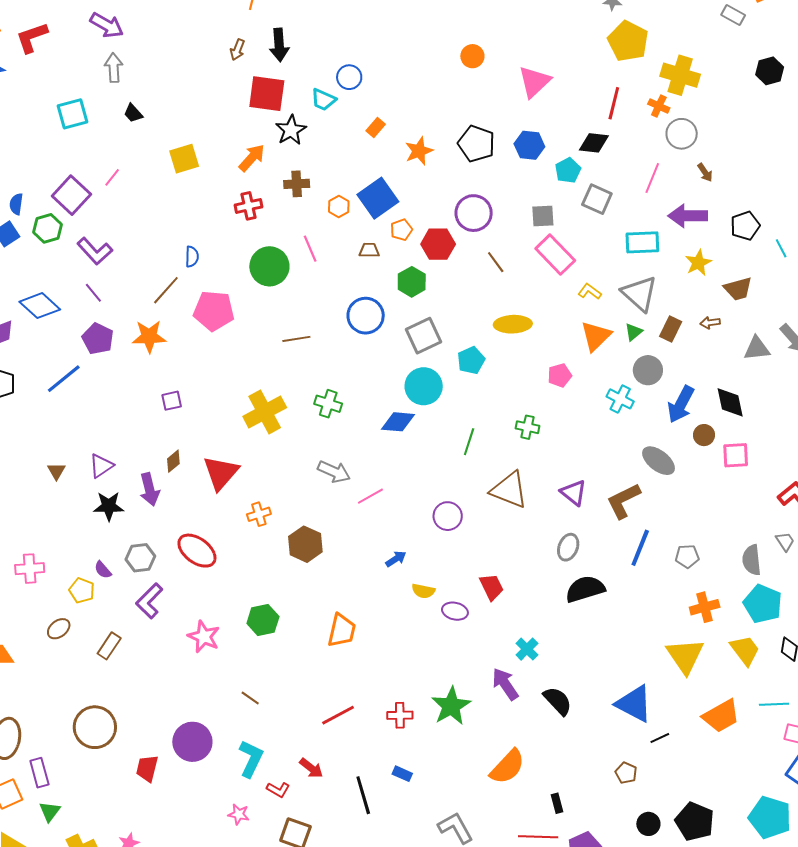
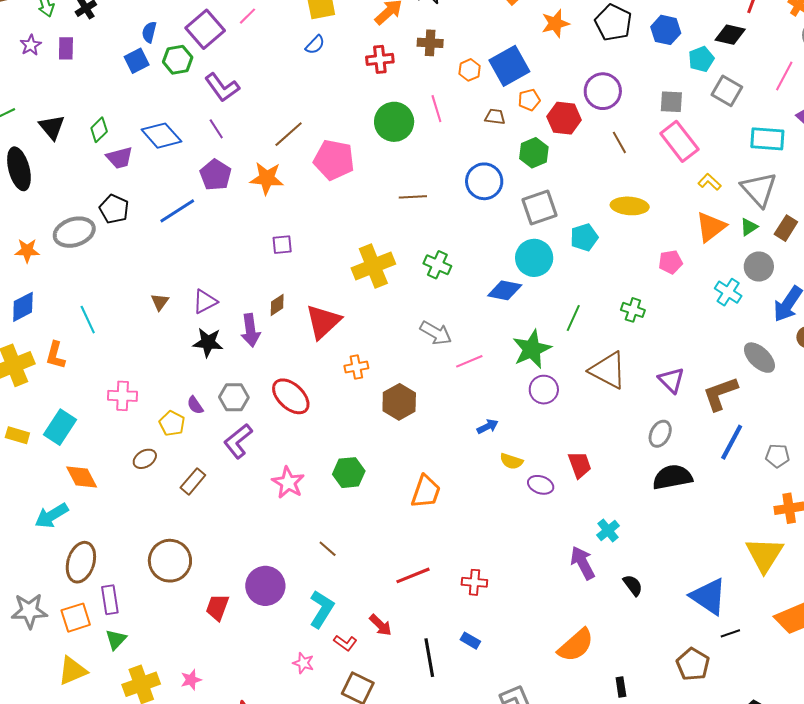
blue semicircle: (192, 257) -> (315, 45), moved, turned 35
black semicircle: (558, 701) -> (633, 585), size x0.7
green star: (451, 706) -> (532, 349), moved
brown pentagon: (626, 773) -> (693, 664), size x1.5

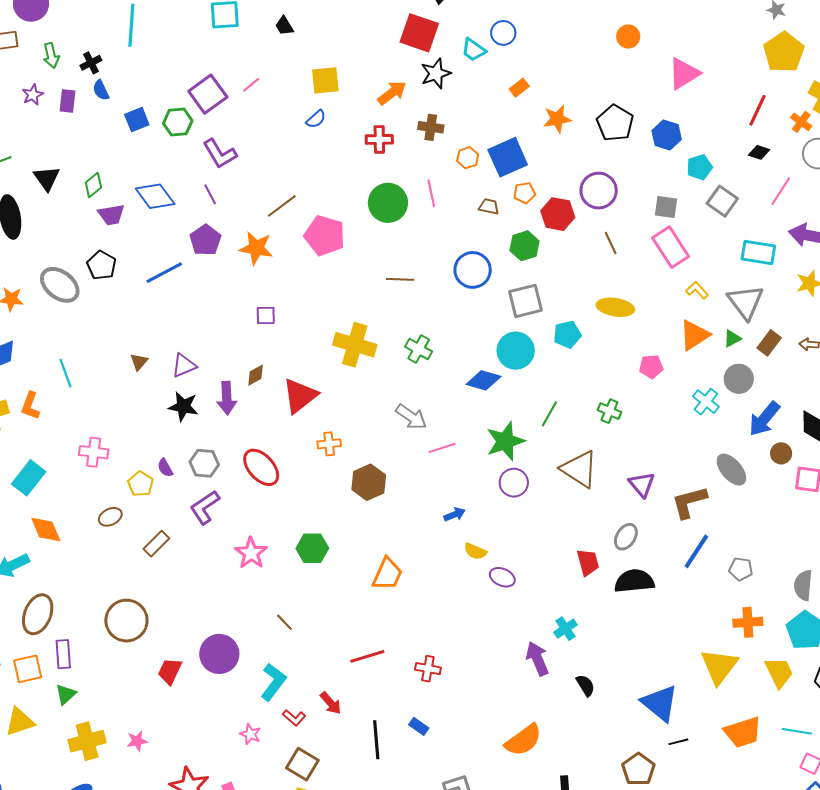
blue semicircle: (149, 32) -> (101, 90), moved, turned -45
black diamond: (730, 35) -> (759, 152), moved, size x0.7
gray ellipse: (74, 232) -> (60, 285), turned 51
yellow cross: (373, 266) -> (355, 345), turned 33
red trapezoid: (580, 465) -> (588, 562), moved

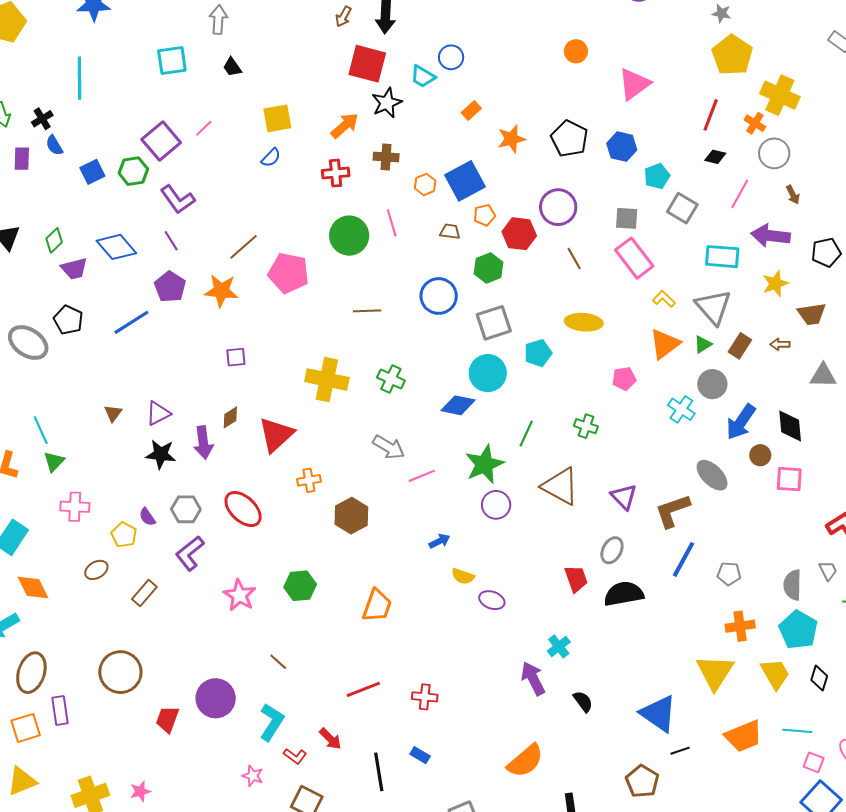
green triangle: (66, 694) -> (54, 462), moved

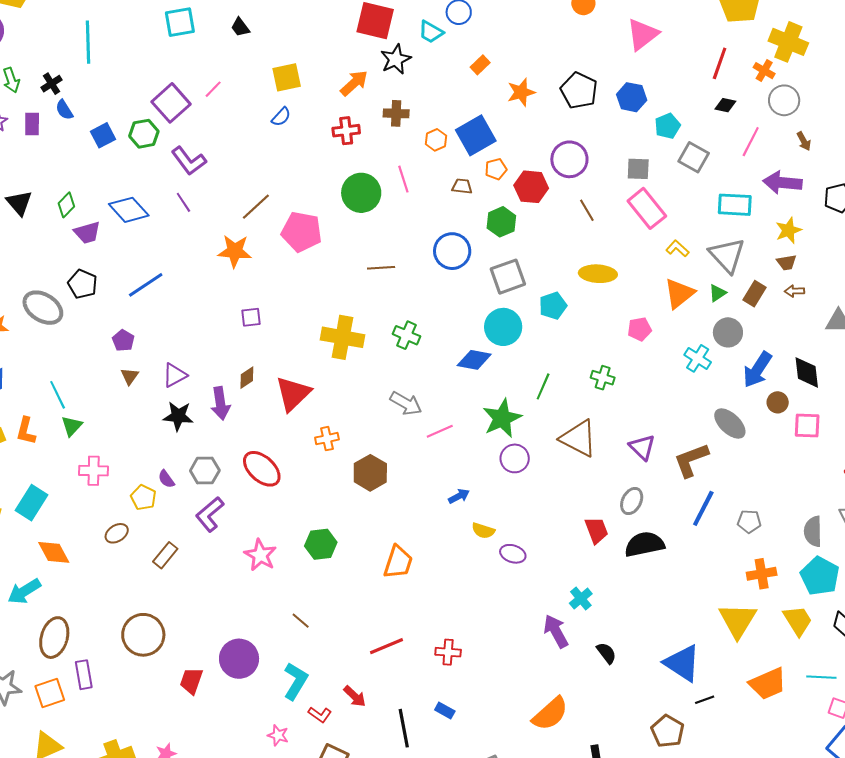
purple pentagon: (170, 287) -> (123, 340), moved, size x0.7
brown trapezoid: (812, 314) -> (787, 263), moved, size x0.7

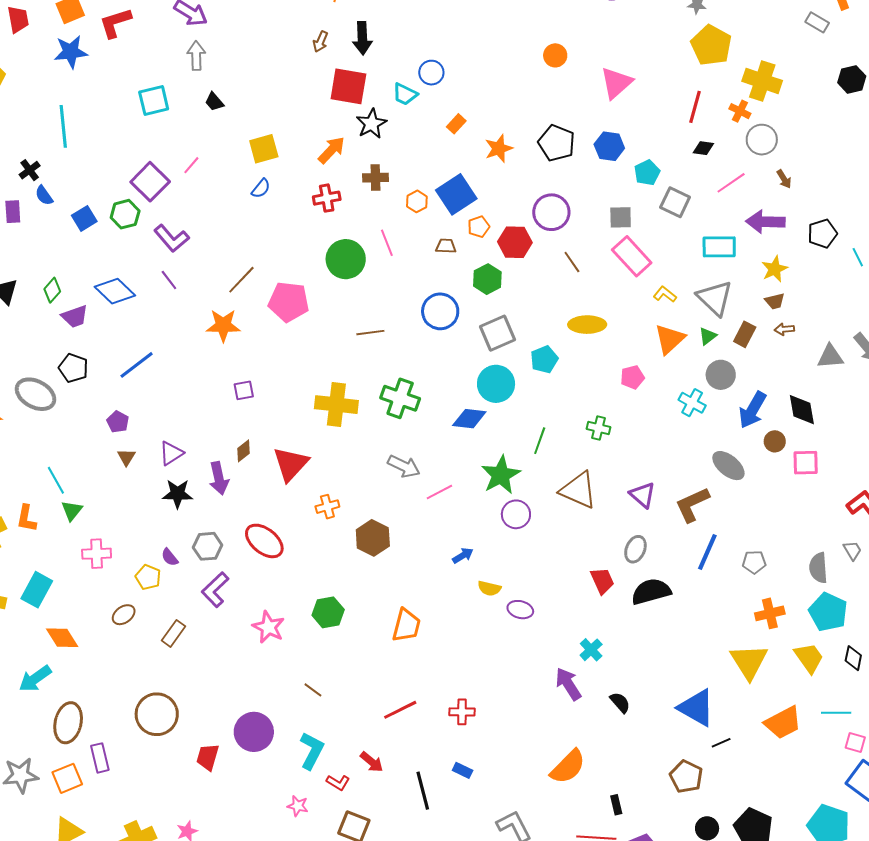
pink line: (751, 142) -> (731, 183), turned 32
green cross: (406, 335) -> (400, 398), size x1.4

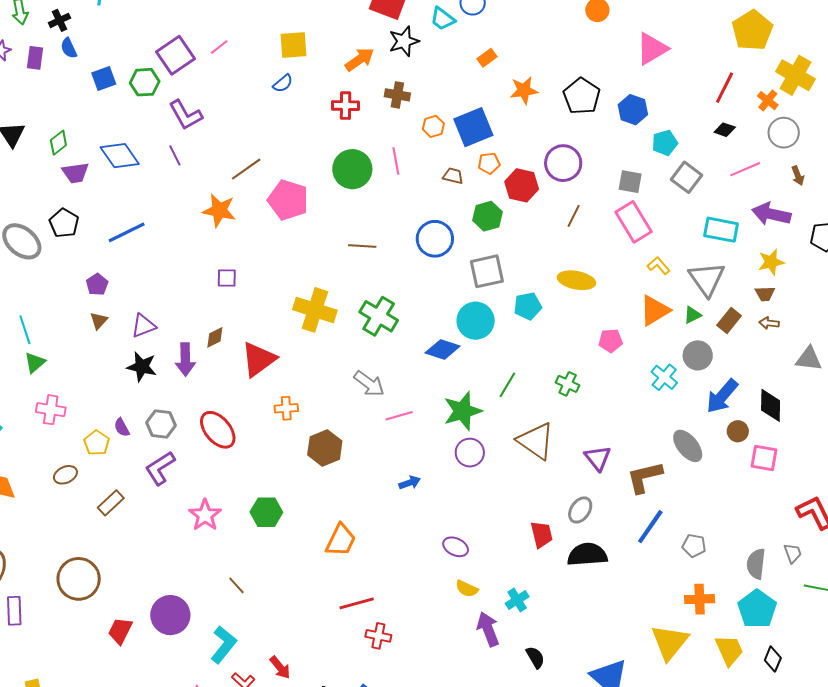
brown line: (572, 262) -> (574, 216), turned 50
yellow semicircle: (489, 588) -> (467, 589), moved
red line: (400, 710) -> (357, 603), moved

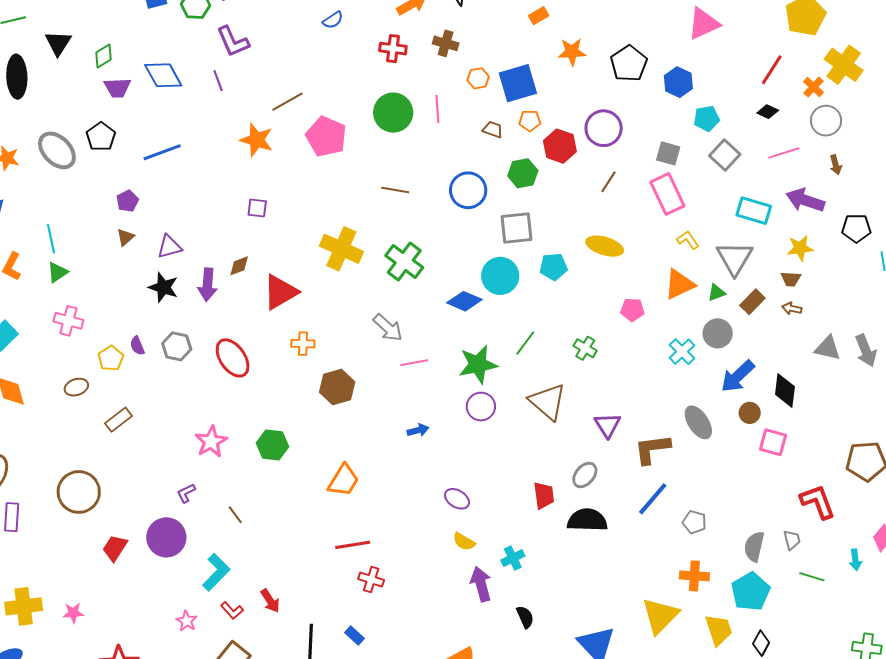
purple L-shape: (160, 468) -> (186, 493), moved, size x0.6

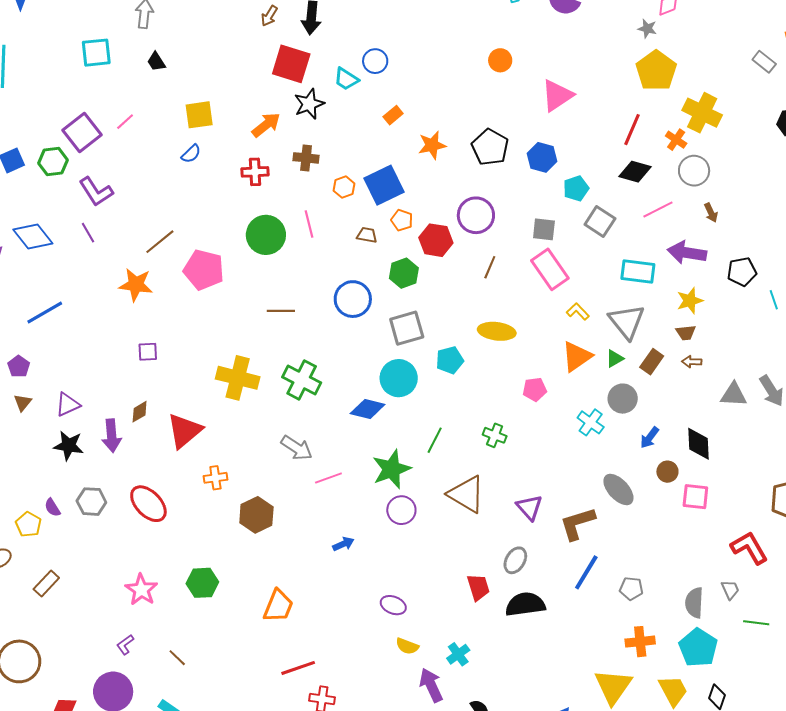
black diamond: (768, 112) -> (635, 172), size x1.5
orange pentagon: (530, 121) -> (402, 220), turned 30
blue arrow: (738, 376) -> (650, 438), size x0.6

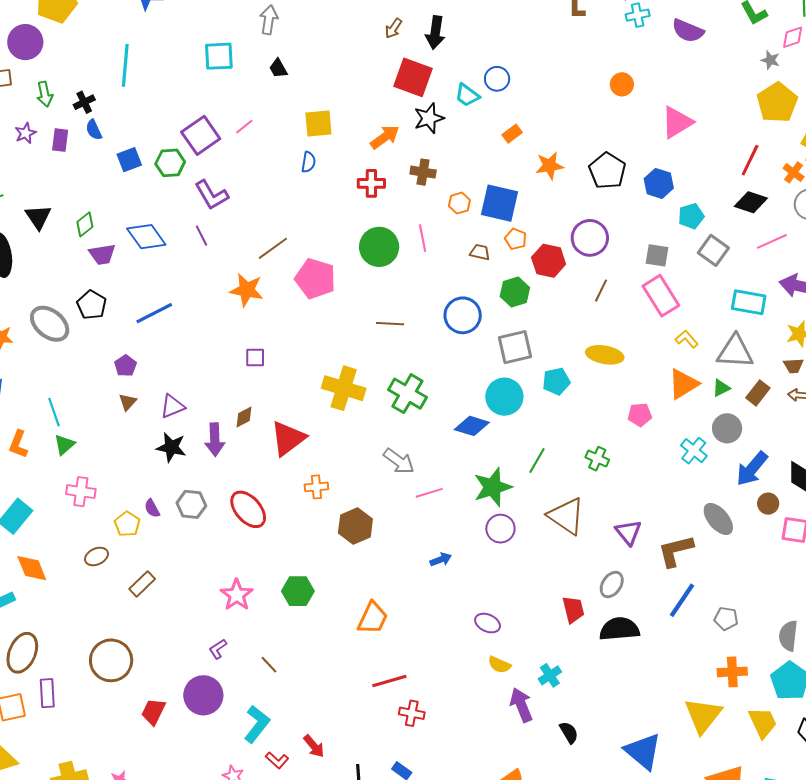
blue semicircle: (191, 154) -> (308, 162), turned -40
blue square: (384, 185) -> (500, 203), turned 36
gray triangle: (627, 322) -> (735, 352), turned -51
blue arrow: (650, 438) -> (752, 469), size x1.6

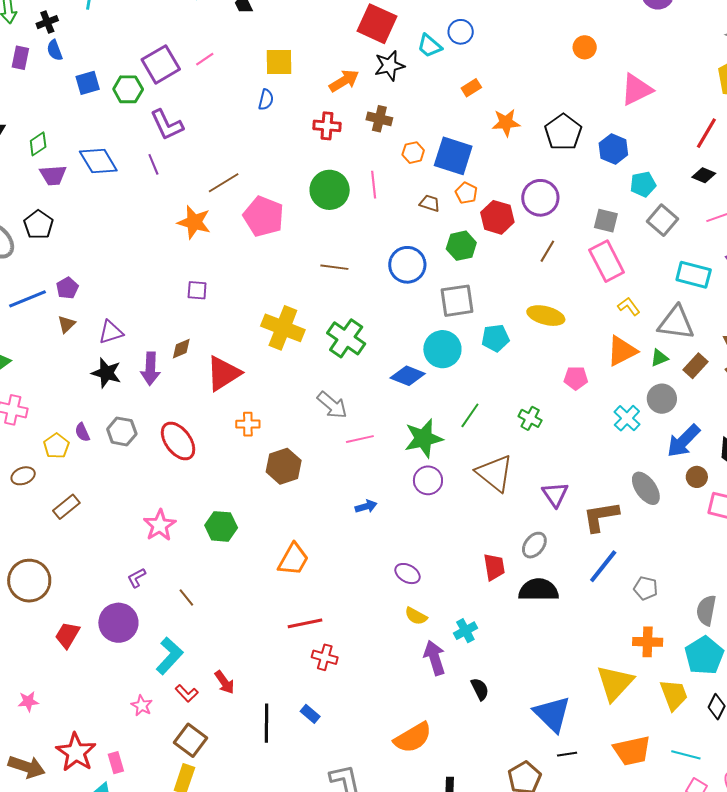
black diamond: (751, 202) -> (704, 175), size x0.7
blue line: (154, 313) -> (27, 299), moved

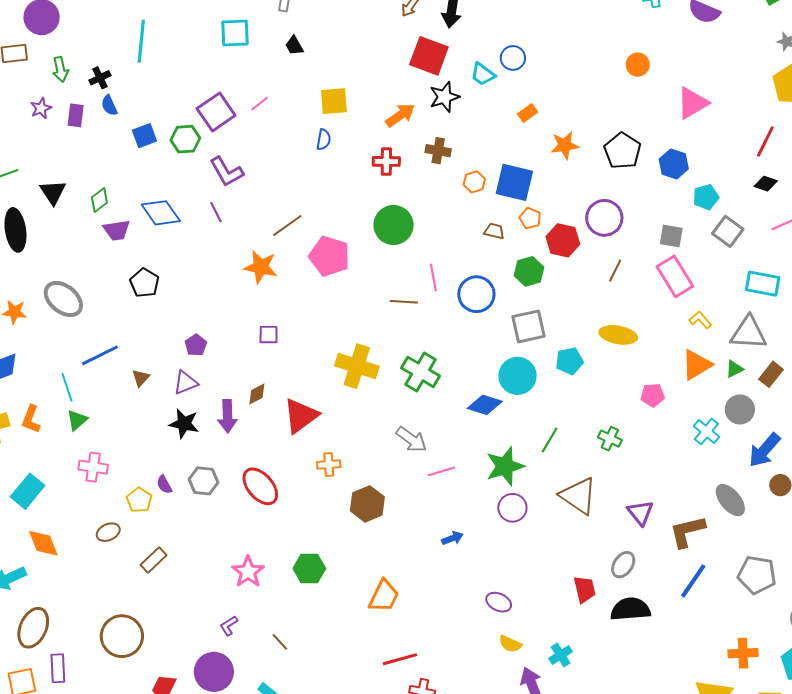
pink line: (374, 185) -> (433, 278), moved
black pentagon: (38, 225) -> (144, 283), moved
purple pentagon: (67, 288) -> (196, 345), moved
gray pentagon: (646, 588) -> (757, 575), moved, size x1.6

